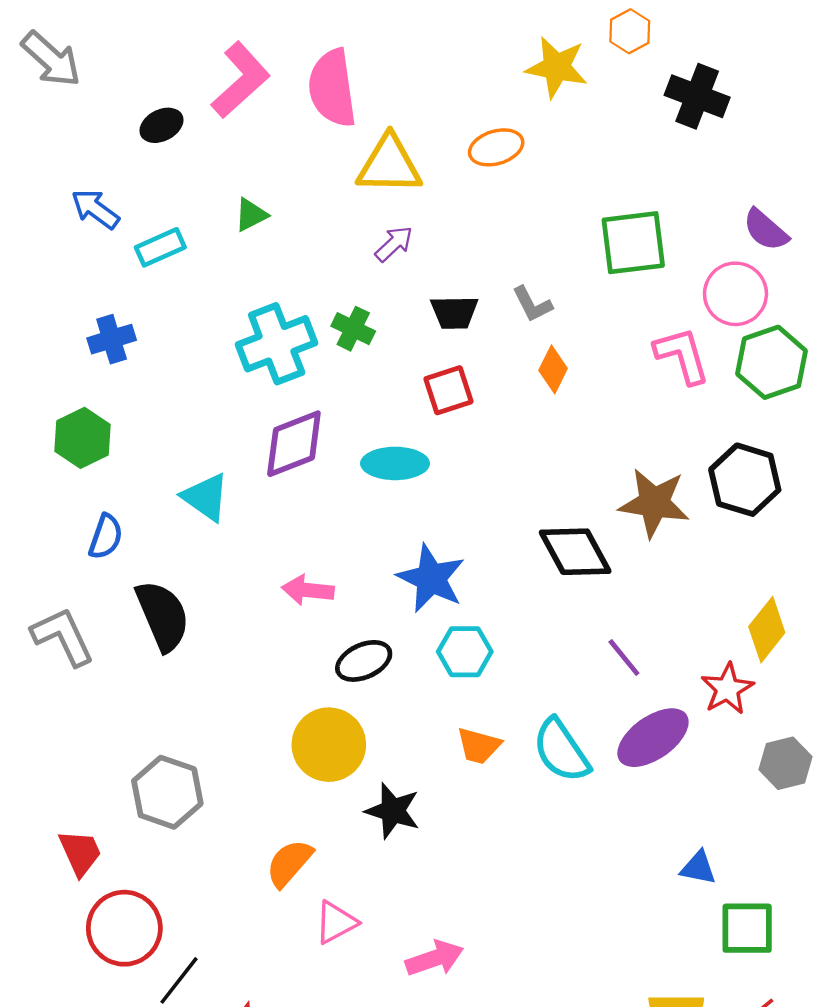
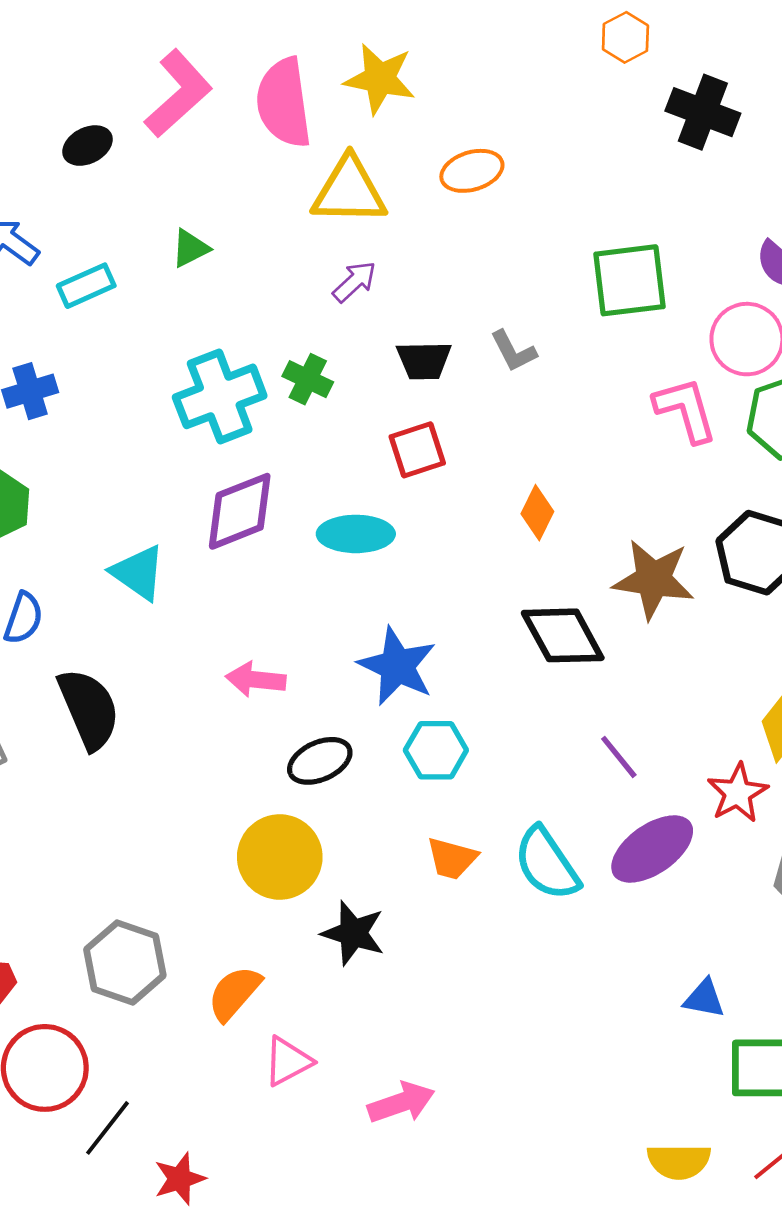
yellow star: (557, 67) -> (380, 79), moved
orange diamond: (553, 369) -> (537, 513), moved
gray hexagon: (167, 792) -> (125, 962), moved

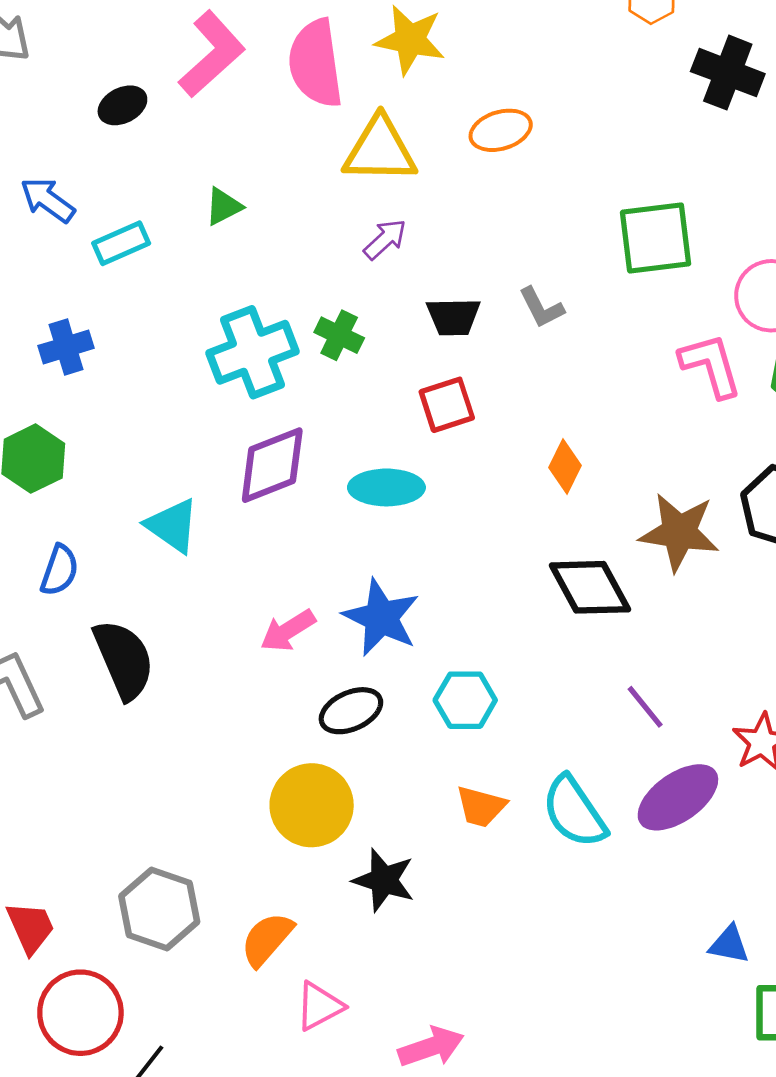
blue star: (397, 666) -> (381, 617), moved
pink arrow: (256, 679) -> (288, 631), turned -38

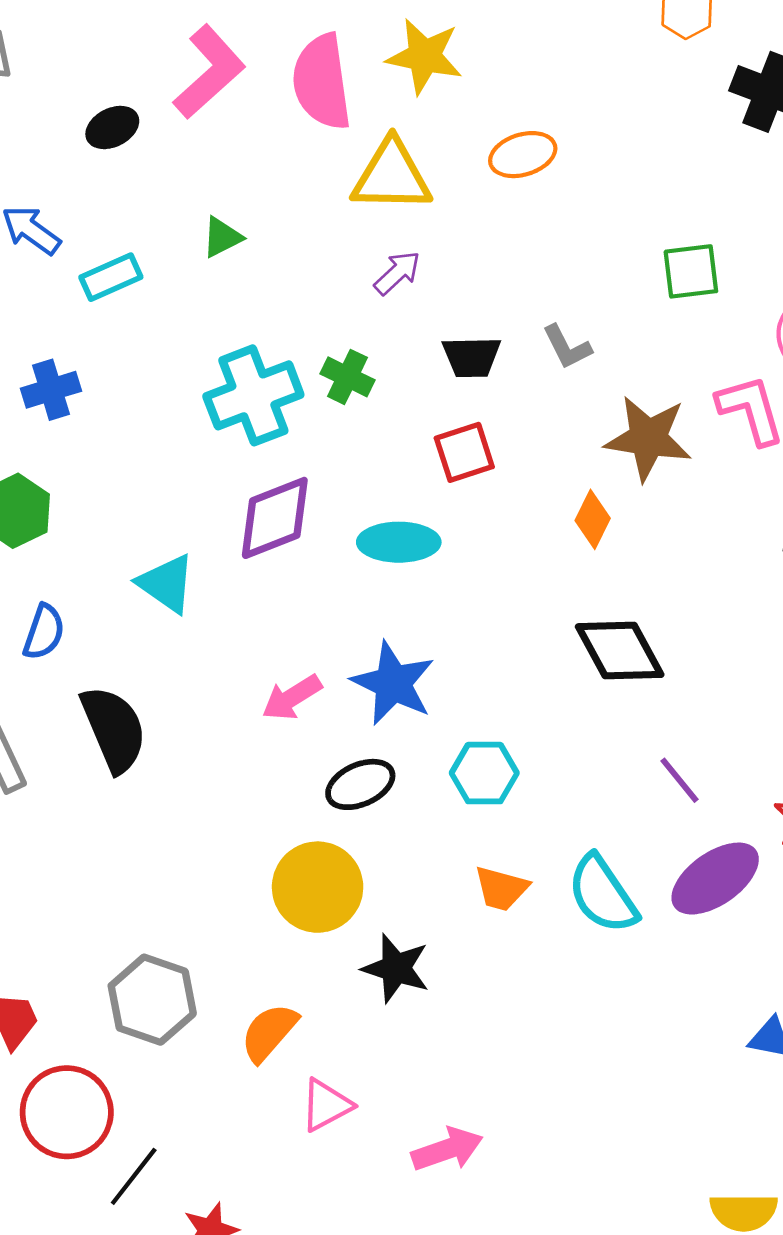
green square: (656, 238) -> (691, 271), size x0.7
brown star: (679, 532) -> (648, 438), moved

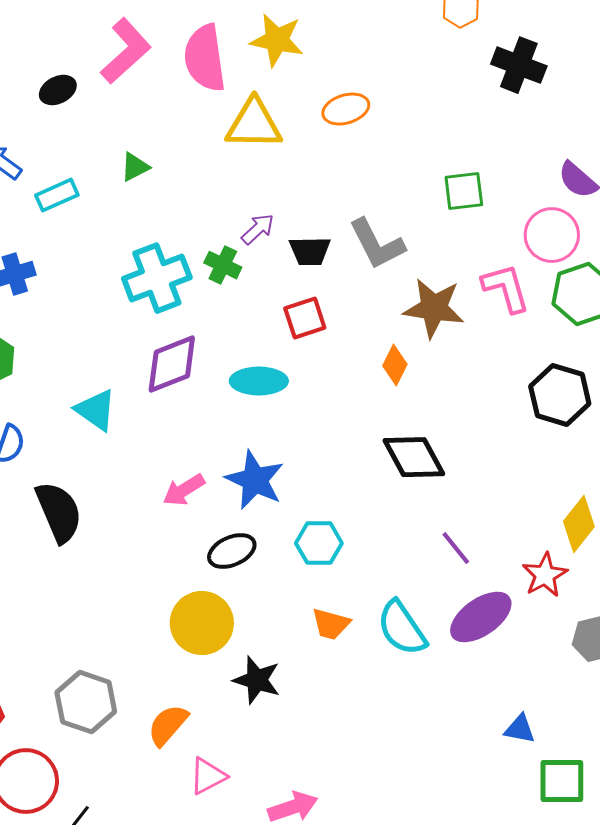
purple arrow: (397, 273) -> (258, 229), moved
gray L-shape: (567, 347) -> (377, 244), size x1.6

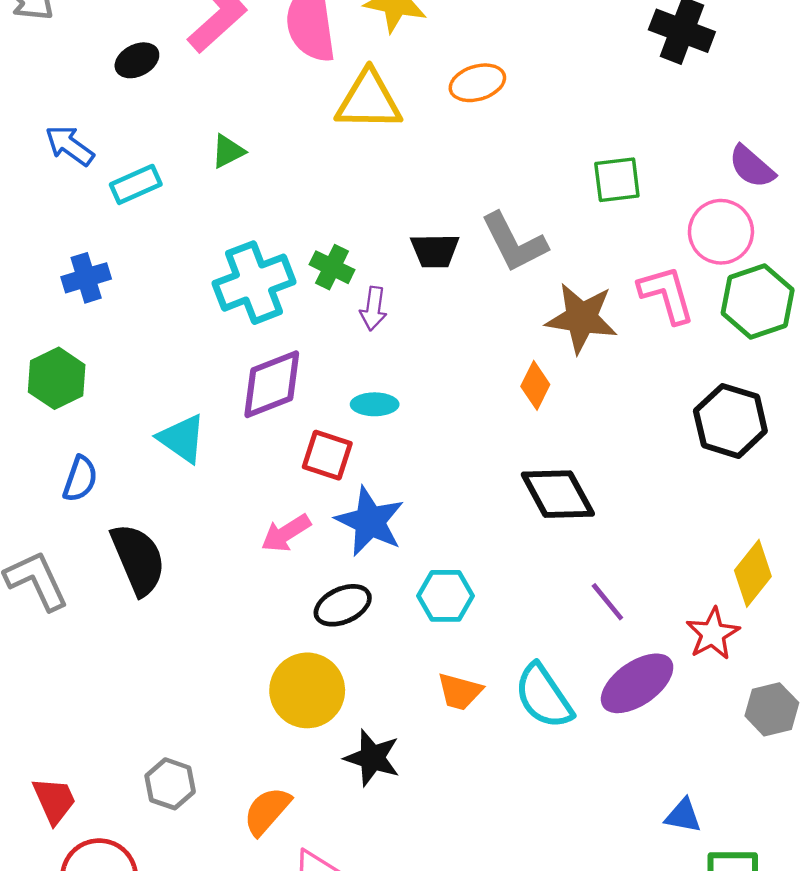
purple arrow: (258, 229) -> (373, 309), moved, turned 141
red square: (305, 318) -> (327, 455), moved, turned 36
cyan ellipse: (259, 381) -> (375, 404), size x0.7
gray hexagon: (86, 702) -> (170, 784), size x0.7

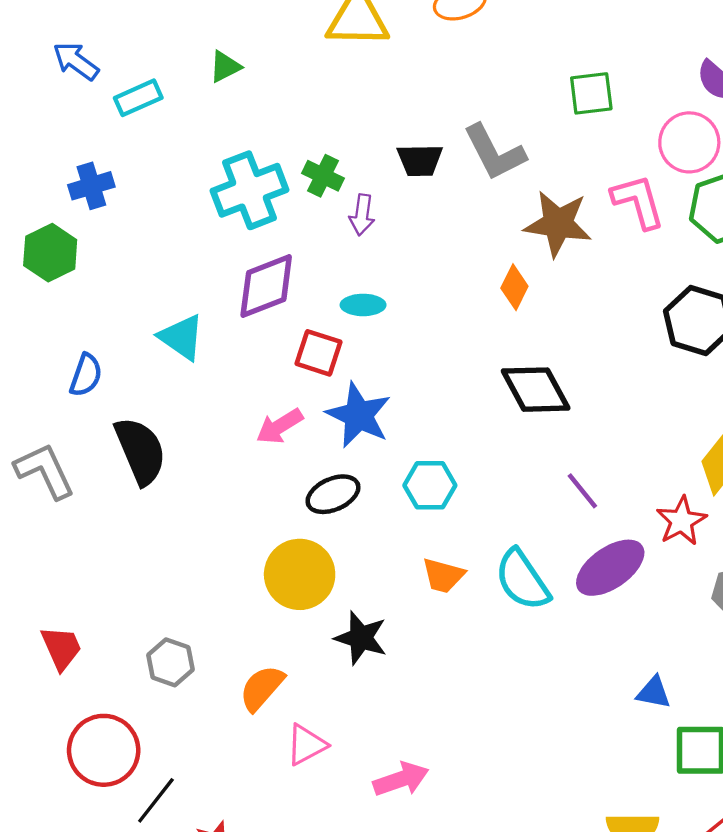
green hexagon: (57, 378) -> (50, 253), moved
red trapezoid: (54, 800) -> (61, 648), moved

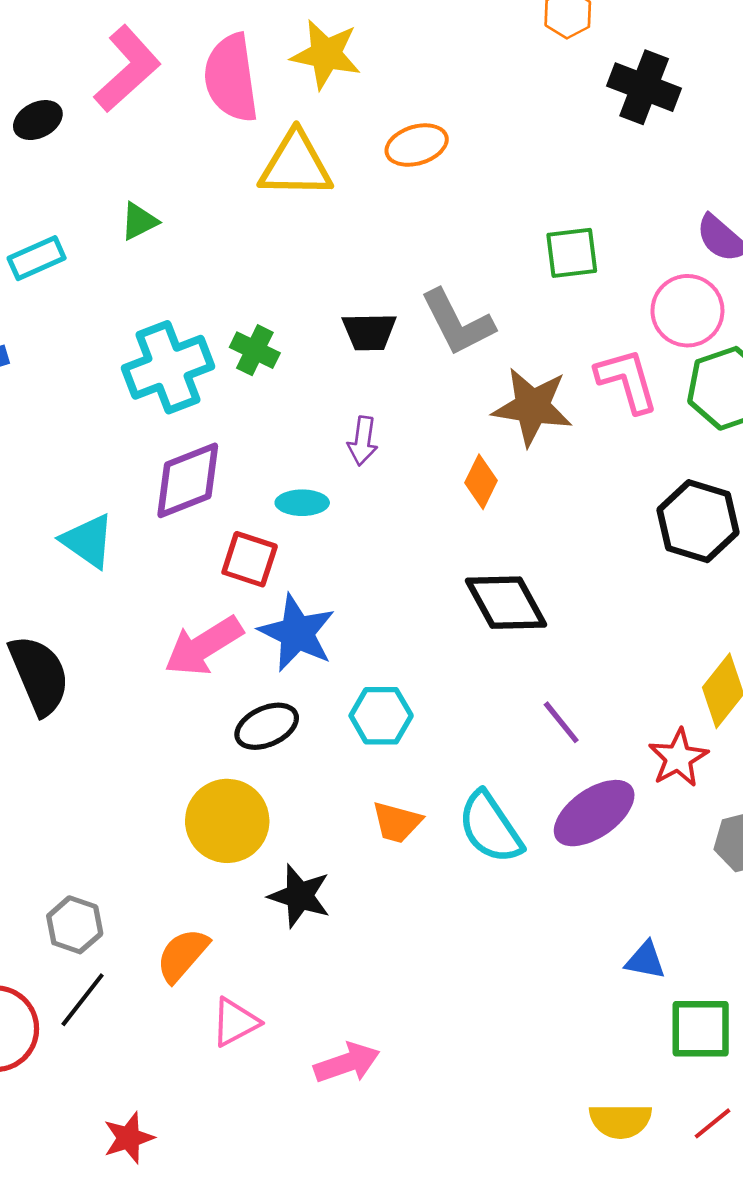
purple arrow: (362, 215) -> (363, 441), moved
pink arrow: (280, 426) -> (204, 646), size x1.4
black line: (156, 800) -> (83, 1000), moved

